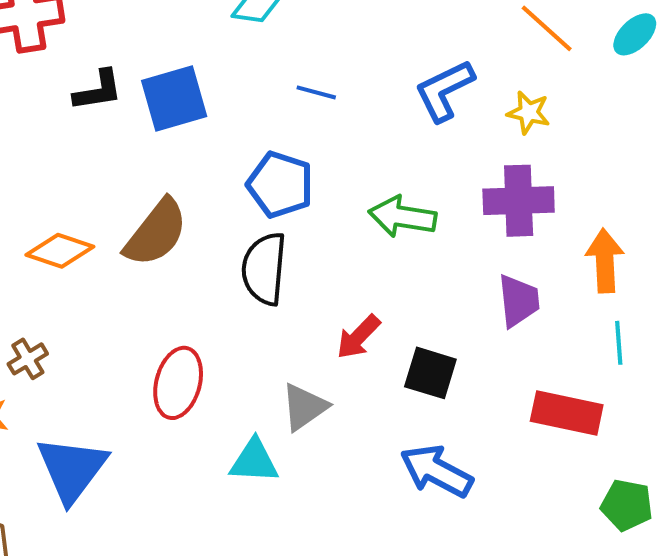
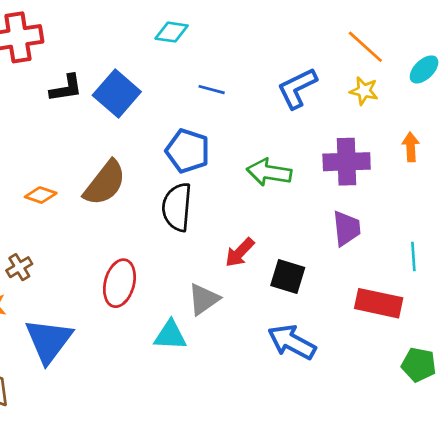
cyan ellipse: (635, 34) -> (424, 69), moved
blue square: (174, 98) -> (117, 94), turned -33
yellow star: (529, 113) -> (364, 91), moved
orange diamond: (60, 251) -> (41, 195), size x0.7
orange arrow: (605, 261) -> (411, 147), moved, size x0.7

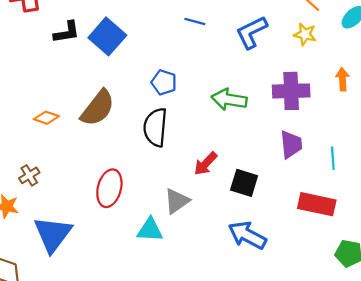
blue line: (212, 90) -> (195, 22), moved
blue pentagon: (188, 151) -> (164, 82), size x0.7
cyan line: (413, 256) -> (333, 158), moved

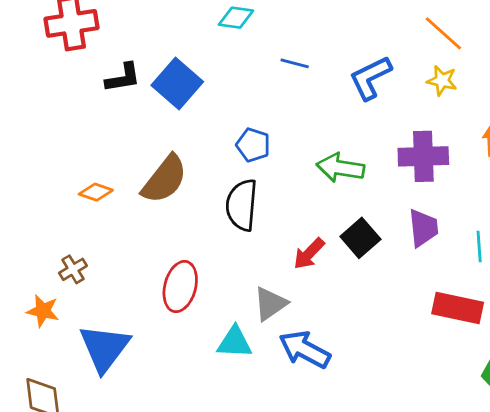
black square: (244, 183) -> (360, 238), moved, turned 32
blue arrow: (247, 235) -> (305, 349), moved

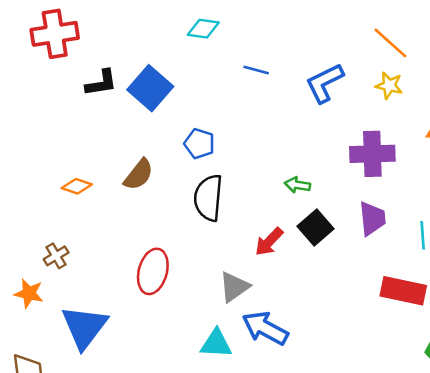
blue pentagon: (253, 145) -> (199, 144), moved
green arrow: (340, 168) -> (297, 185), moved, size x0.6
brown semicircle: (164, 179) -> (139, 175), size x0.7
cyan triangle: (235, 342) -> (216, 344), moved

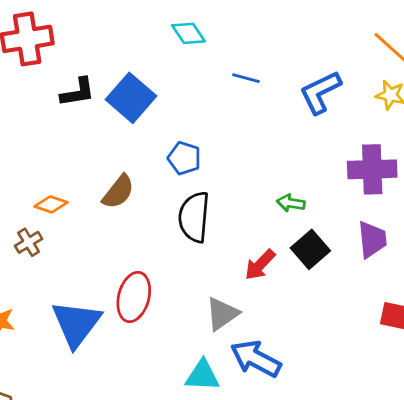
cyan diamond: (203, 29) -> (188, 33), turned 48
brown cross: (56, 256) -> (29, 242), moved
blue triangle: (84, 327) -> (76, 324), moved

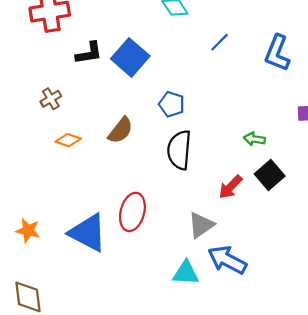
blue line: (246, 78) -> (220, 42), turned -60
blue L-shape: (320, 92) -> (277, 53), turned -42
brown cross: (29, 242) -> (51, 99), moved
blue triangle: (76, 324) -> (88, 233), turned -39

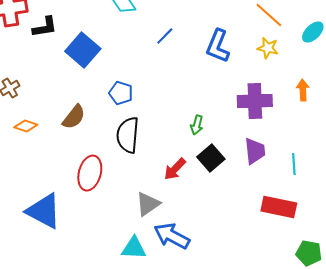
black L-shape: (89, 53) -> (45, 27), moved
green arrow: (254, 139) -> (197, 125), turned -84
red ellipse: (132, 212) -> (90, 173), moved

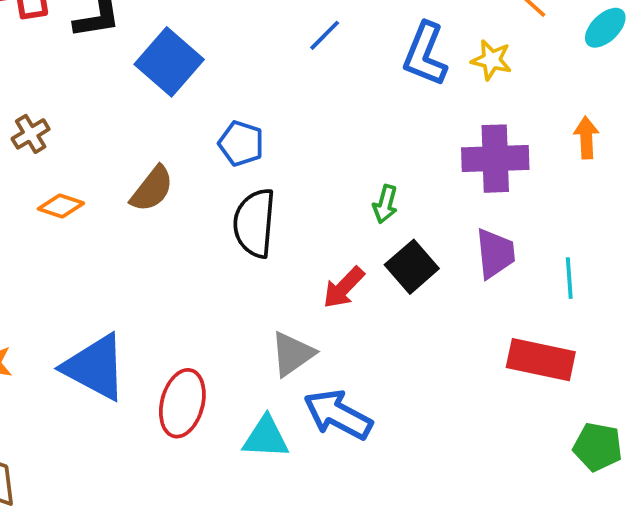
yellow star: (268, 48) -> (491, 60), moved
red ellipse: (90, 173) -> (182, 403), moved

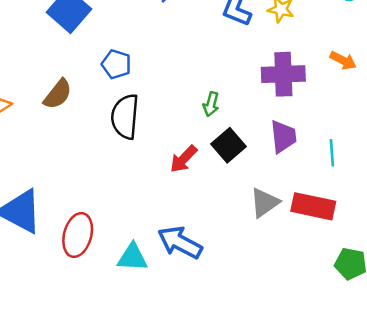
orange arrow: (586, 138) -> (343, 60), turned 120
gray triangle: (292, 354) -> (265, 203), moved

